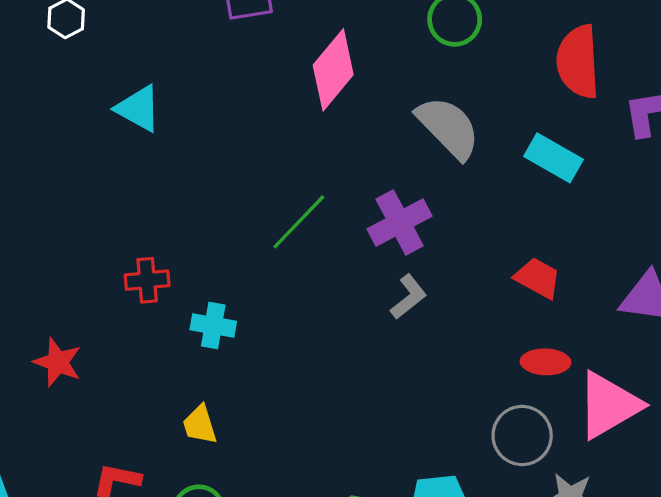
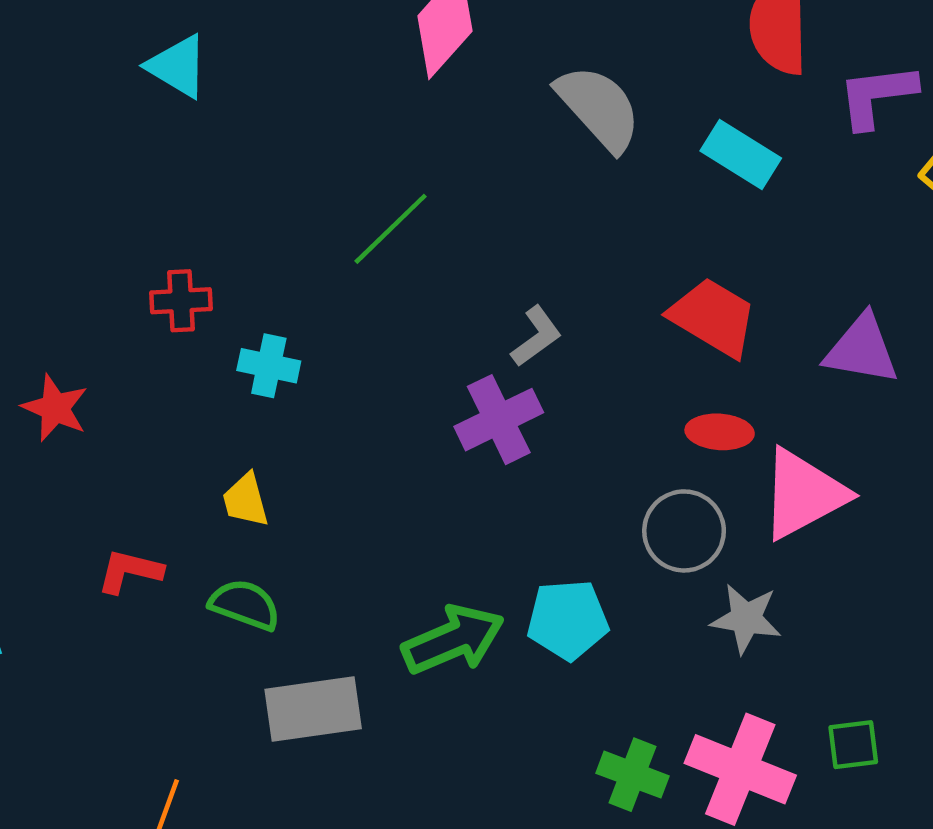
purple cross: (400, 223) -> (499, 420), moved
red trapezoid: (538, 278) -> (713, 317), size x1.4

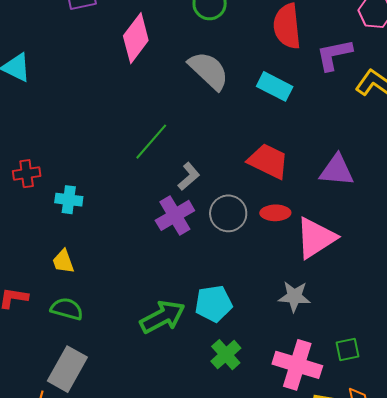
green line: (391, 229) -> (151, 142), moved
gray circle: (684, 531) -> (228, 213), moved
gray rectangle: (313, 709) -> (67, 369), moved, turned -48
green cross: (633, 775) -> (226, 355), moved, turned 32

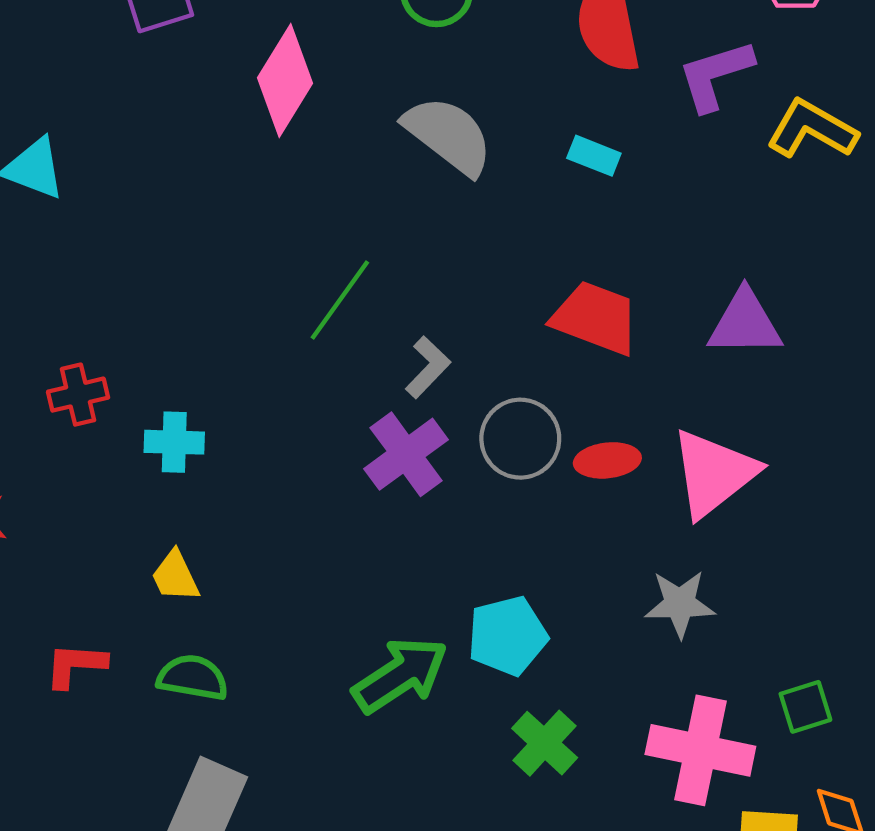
cyan rectangle: (275, 86) -> (594, 156), size x0.7
red ellipse: (275, 213) -> (607, 460), moved

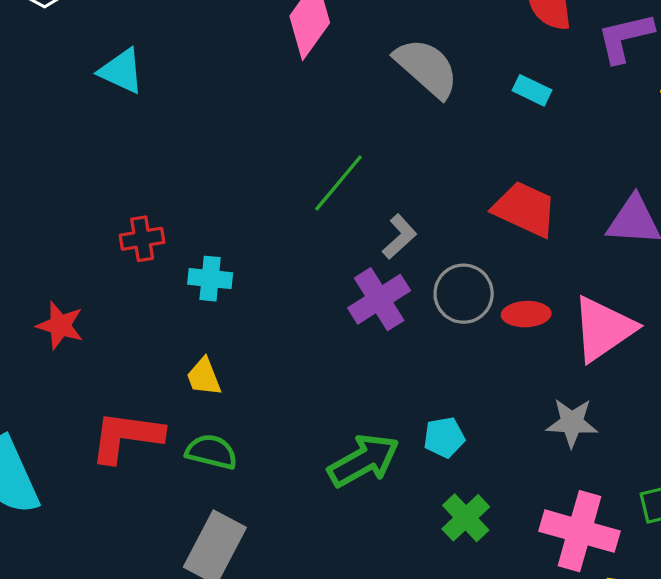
cyan pentagon: (507, 636) -> (444, 437), size x0.7
red L-shape: (75, 665) -> (126, 437), size x1.6

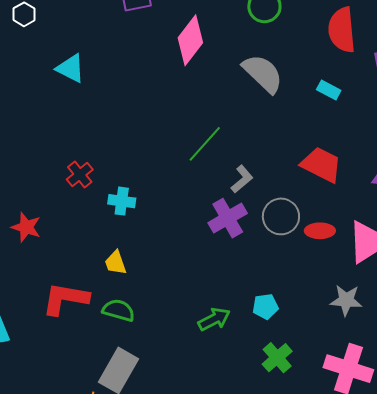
red cross: (142, 239) -> (80, 174), turned -32
green arrow: (364, 461) -> (214, 319), size x0.7

